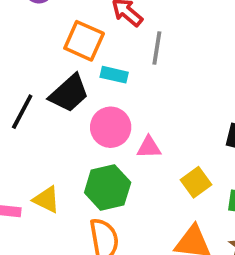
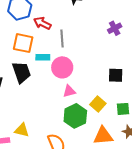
black trapezoid: (69, 93) -> (21, 72), turned -55
pink circle: (111, 127) -> (62, 67), moved
green hexagon: (108, 188) -> (75, 116), moved

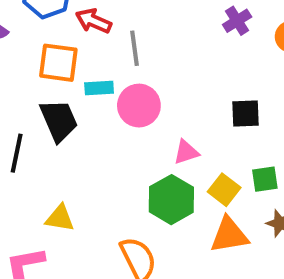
pink triangle: (69, 91) -> (186, 152), moved
yellow square: (98, 104) -> (224, 190), moved
yellow triangle: (22, 130) -> (60, 218), moved

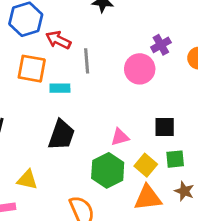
pink circle: (139, 106) -> (140, 69), moved
black square: (246, 114) -> (165, 127), moved
black trapezoid: (59, 120) -> (61, 135), moved, turned 40

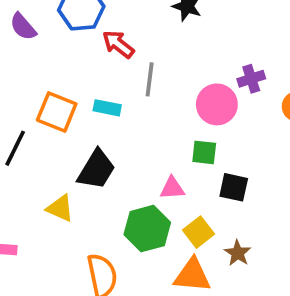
orange square: (32, 69) -> (57, 112), moved
green square: (175, 159) -> (204, 152), moved
yellow triangle: (27, 180) -> (60, 208), moved
brown star: (184, 191) -> (238, 253), moved

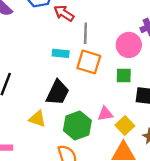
orange square: (57, 112) -> (89, 62), moved
pink triangle: (172, 188) -> (105, 114), moved
green hexagon: (147, 229) -> (77, 126), moved

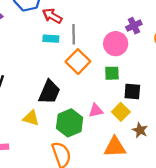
cyan rectangle: (61, 53) -> (51, 39), moved
orange square: (89, 62) -> (78, 62), turned 30
yellow square: (125, 125) -> (121, 112), moved

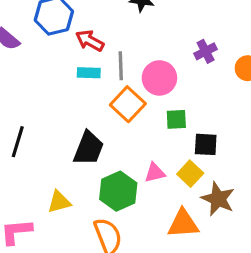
pink circle: (116, 44) -> (159, 78), moved
yellow triangle: (31, 118) -> (59, 202), moved, turned -30
brown star: (140, 130) -> (218, 199), size x1.5

